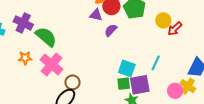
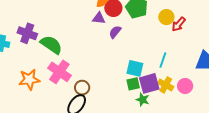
orange star: (25, 58) -> (29, 79), moved, size x1.5
yellow cross: (188, 86) -> (166, 85), moved

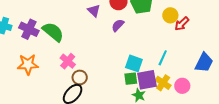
purple triangle: (99, 18) -> (94, 11), moved, turned 32
purple cross: (27, 33) -> (29, 29), moved
pink cross: (59, 72) -> (68, 61), moved, size x0.7

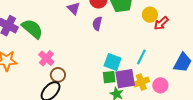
purple semicircle: (118, 25) -> (97, 24), turned -32
yellow cross: (163, 83) -> (141, 82), turned 35

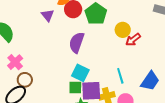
purple semicircle: (97, 24) -> (77, 43), moved, size x1.5
cyan line: (141, 57) -> (120, 76), moved, turned -49

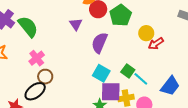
purple triangle: (48, 15) -> (76, 24), moved
cyan line: (120, 76) -> (141, 79), turned -35
green square: (75, 88) -> (128, 71), moved, turned 32

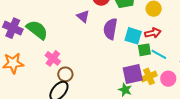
red arrow: (156, 44) -> (153, 33), moved, turned -147
green square: (128, 71) -> (144, 50), turned -32
cyan square: (101, 73) -> (133, 36), moved

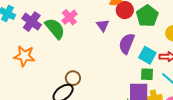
green square: (144, 50) -> (147, 74), moved
pink cross: (53, 58) -> (69, 17), moved

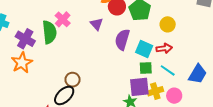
purple cross: (32, 22) -> (25, 39), moved
green semicircle: (55, 29) -> (49, 32), turned 40
orange star: (24, 56) -> (22, 63), turned -30

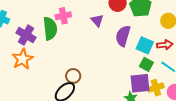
pink cross: (63, 19) -> (63, 16), turned 35
green square: (146, 68) -> (146, 64), turned 32

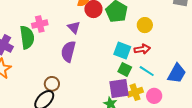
purple semicircle: (123, 36) -> (68, 52), moved

